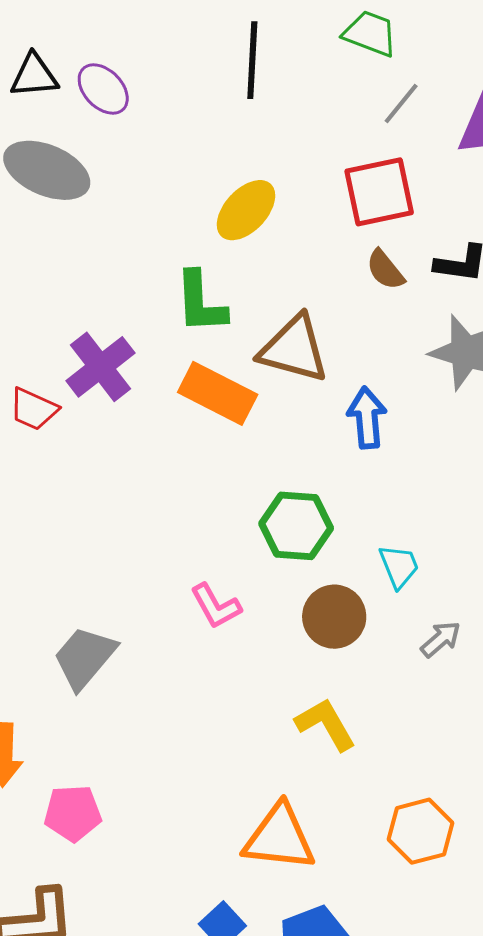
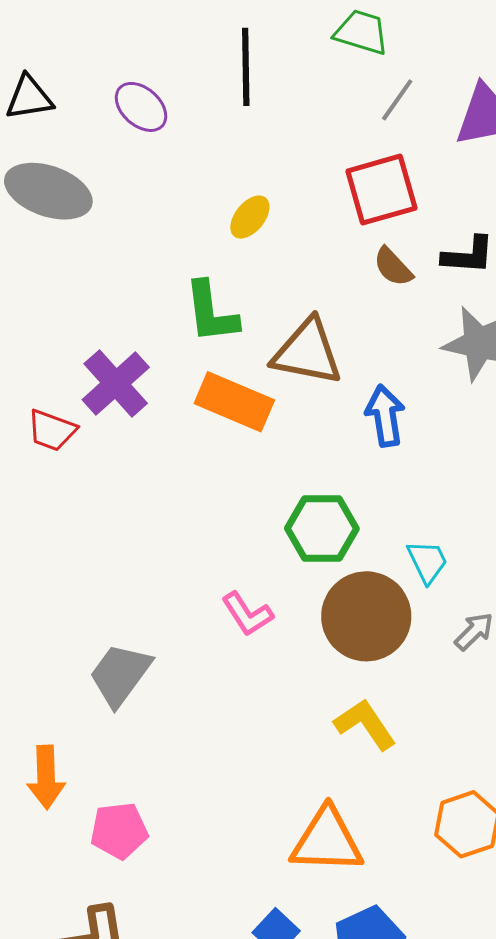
purple ellipse: (103, 89) -> (141, 107), moved
yellow ellipse: (246, 210) -> (250, 217), size x0.7
brown circle: (334, 617) -> (366, 616), size x1.4

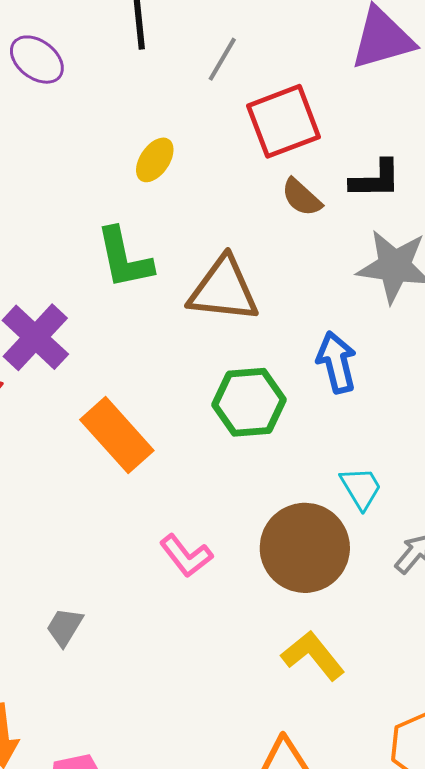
gray line: (397, 100) -> (222, 59), moved
orange rectangle: (234, 402) -> (117, 435), moved, turned 30
blue arrow: (385, 416) -> (337, 362), moved
green hexagon: (322, 528) -> (249, 402), moved
gray trapezoid: (120, 675) -> (65, 627), size x0.6

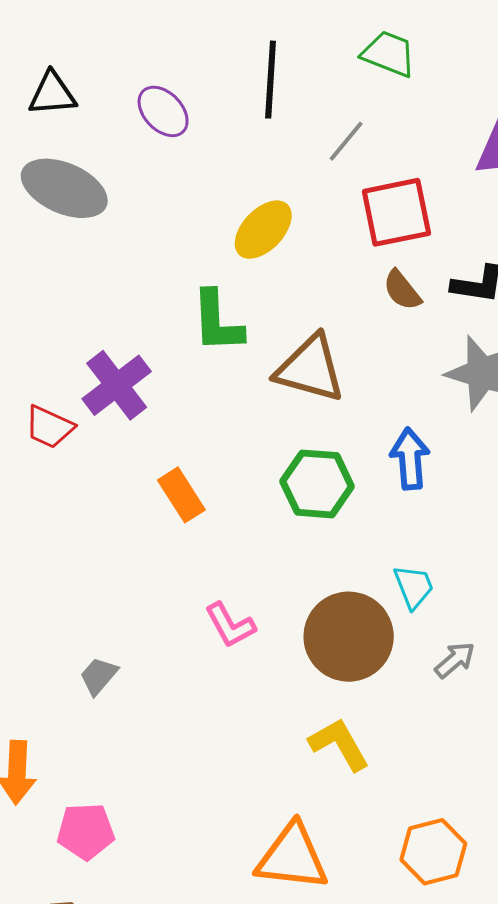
yellow ellipse: (155, 160) -> (263, 230), size x1.4
orange rectangle: (117, 435) -> (181, 495), size x0.7

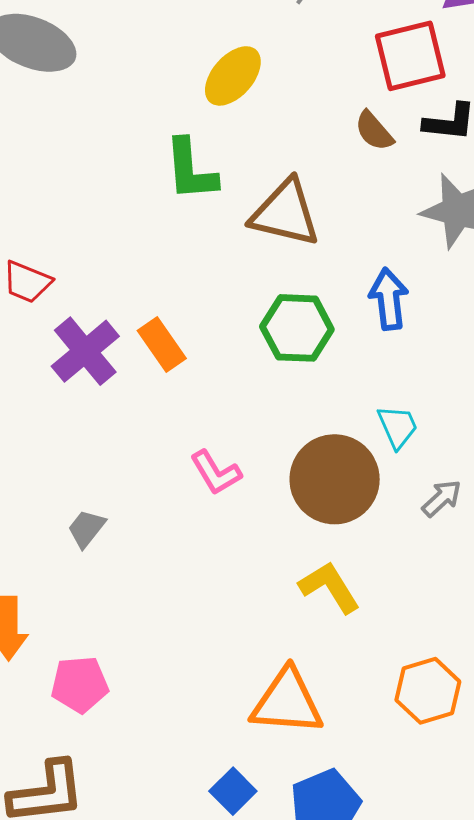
red square: (396, 212) -> (410, 56), moved
purple cross: (117, 385) -> (85, 351), moved

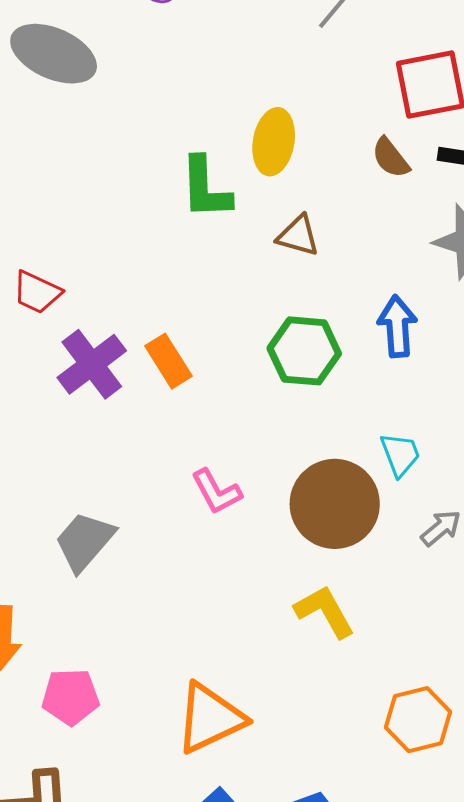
yellow ellipse: (233, 76) -> (274, 142), moved, turned -34
brown triangle: (285, 213) -> (298, 236), size x0.6
gray trapezoid: (86, 529) -> (85, 541), size x1.6
orange triangle: (287, 702) -> (210, 718), moved, turned -32

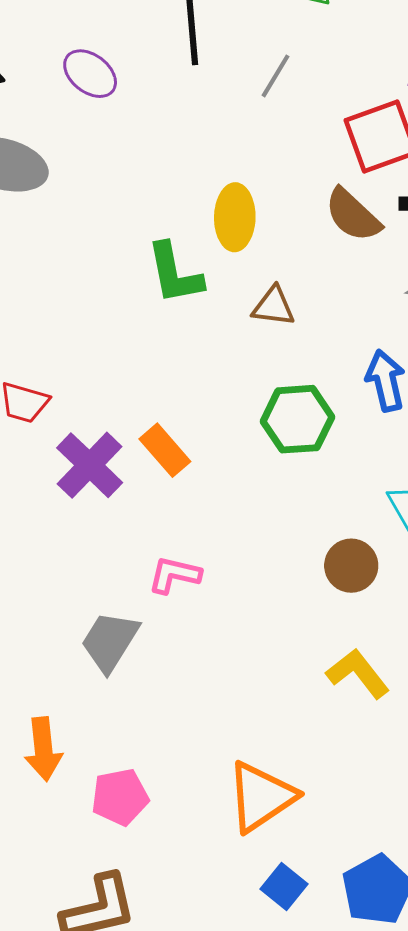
brown semicircle: (391, 158) -> (353, 215), size x1.4
pink L-shape: (216, 492) -> (174, 575), moved, turned 140
brown circle: (335, 504) -> (351, 566), size x0.6

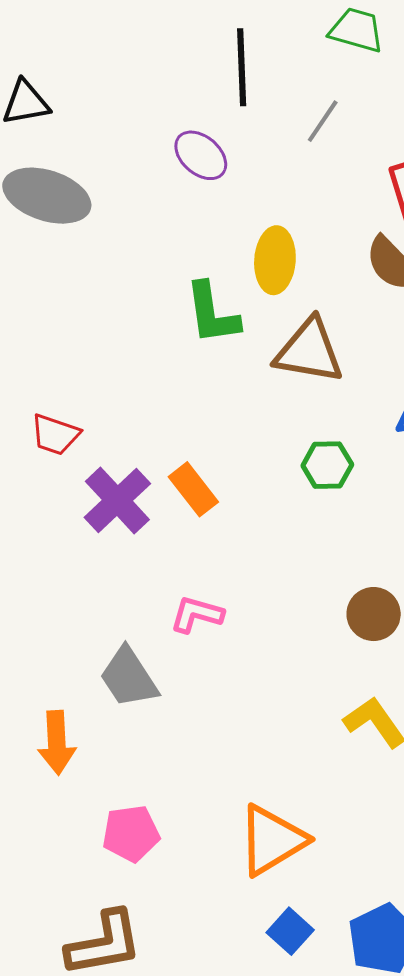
purple ellipse: (90, 74) -> (201, 155), moved
brown triangle: (274, 306) -> (309, 351), size x1.6
green hexagon: (297, 419) -> (327, 465), size x0.7
gray trapezoid: (110, 641) -> (129, 677), turned -68
orange arrow: (43, 749) -> (57, 743), moved

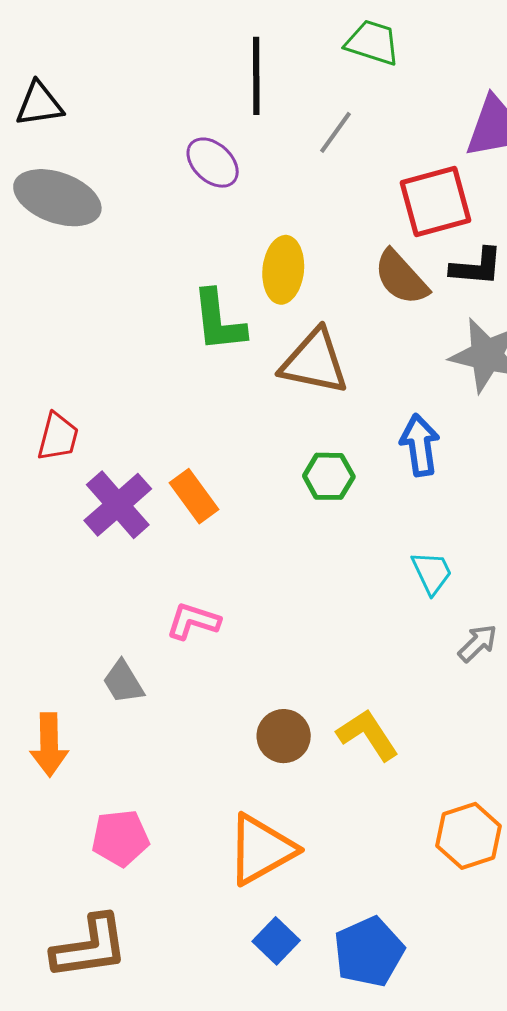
red trapezoid: (55, 435) -> (58, 437), turned -96
brown circle: (374, 614) -> (284, 736), moved
gray trapezoid: (129, 677) -> (123, 682), size x0.7

